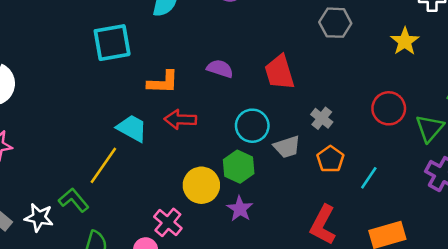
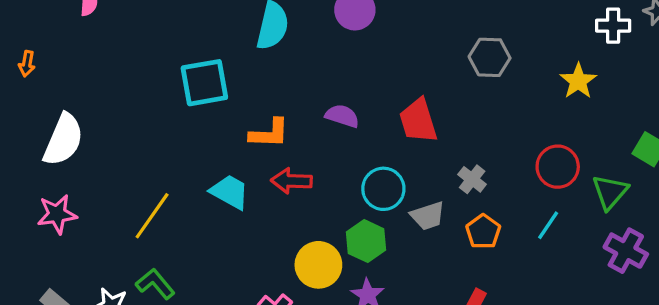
yellow line: (103, 165) -> (152, 216), moved
cyan line: (369, 178) -> (548, 225), moved

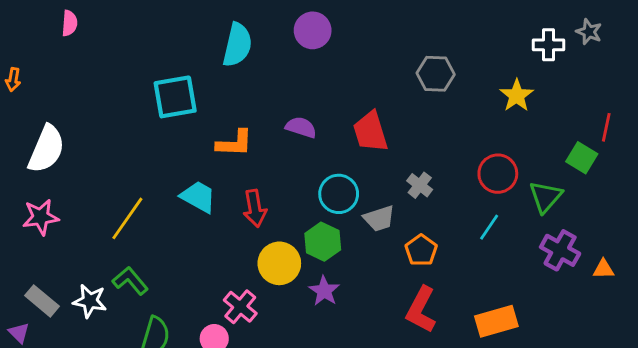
red arrow: (292, 181) -> (255, 208), moved, turned -102
orange pentagon: (483, 232) -> (421, 250), moved

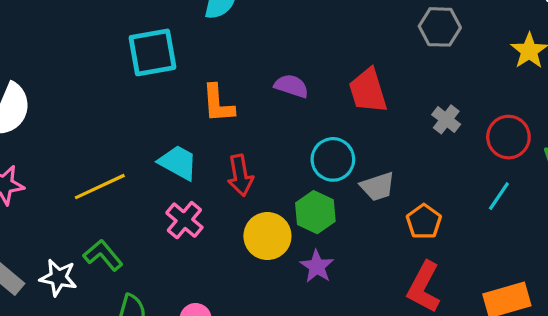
orange L-shape: (234, 143) -> (218, 104), turned 84
gray cross: (420, 185) -> (446, 119), moved
yellow line: (127, 218) -> (100, 187), turned 30
pink cross: (240, 307) -> (184, 220), moved

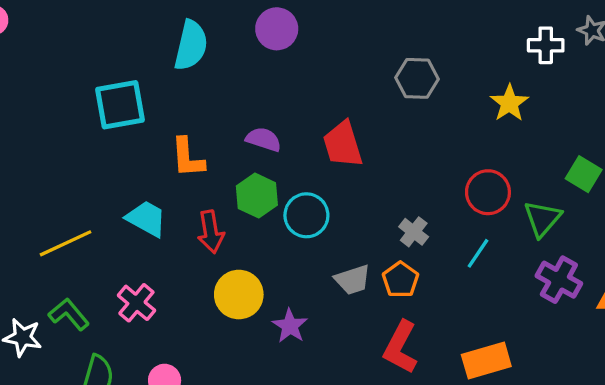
gray cross: (446, 119) -> (414, 232), moved
gray trapezoid: (378, 187) -> (353, 280), moved
green hexagon: (315, 212) -> (257, 196), moved
pink cross: (184, 220) -> (136, 303), moved

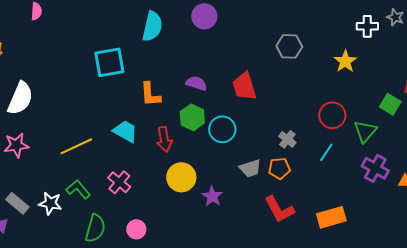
orange pentagon: (400, 280) -> (279, 168), turned 30
red L-shape: (400, 347) -> (279, 209), turned -56

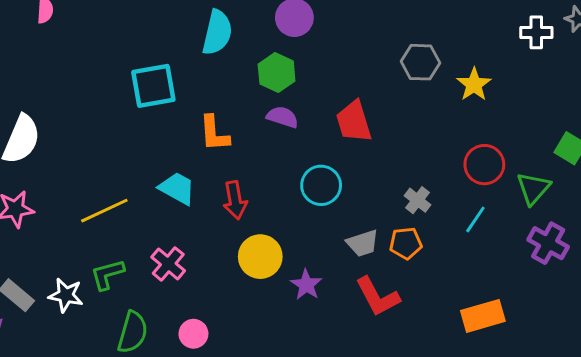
yellow star: (345, 61) -> (474, 84), moved
green hexagon: (192, 117) -> (277, 73), moved
green L-shape: (78, 189) -> (107, 274), turned -65
red L-shape: (279, 209) -> (377, 297), moved

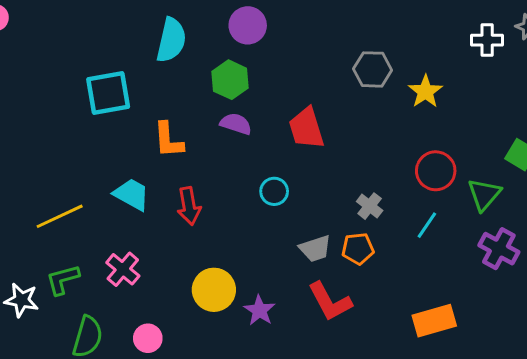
cyan circle: (321, 185) -> (274, 191), size x0.7
yellow circle: (260, 257) -> (214, 290), moved
purple star: (306, 285) -> (259, 310), moved

